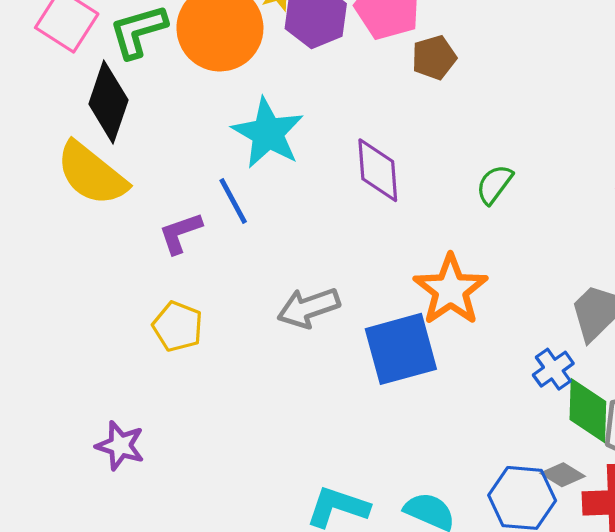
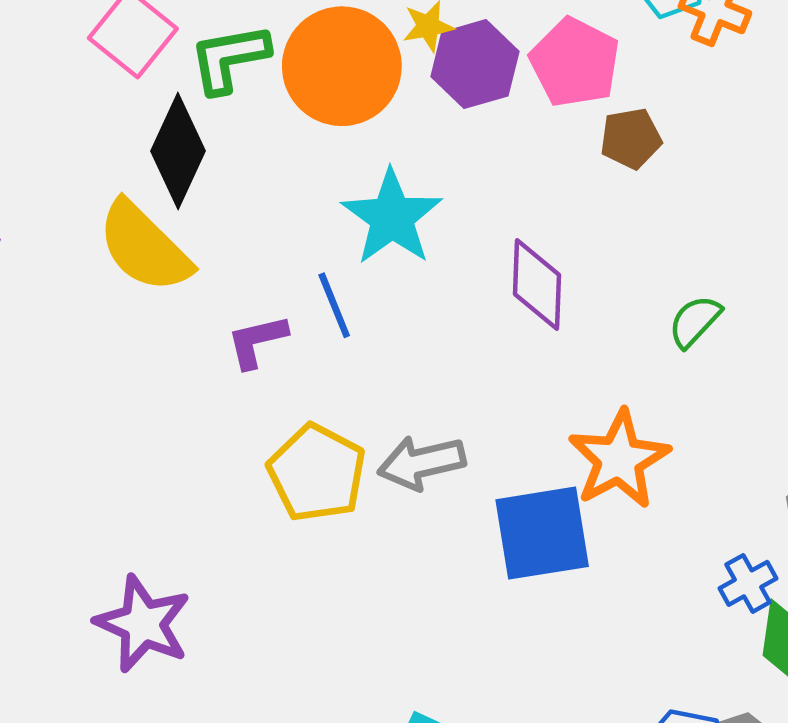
yellow pentagon: (178, 326) -> (317, 473), moved, size x1.4
purple star: (120, 446) -> (143, 624), size x1.4

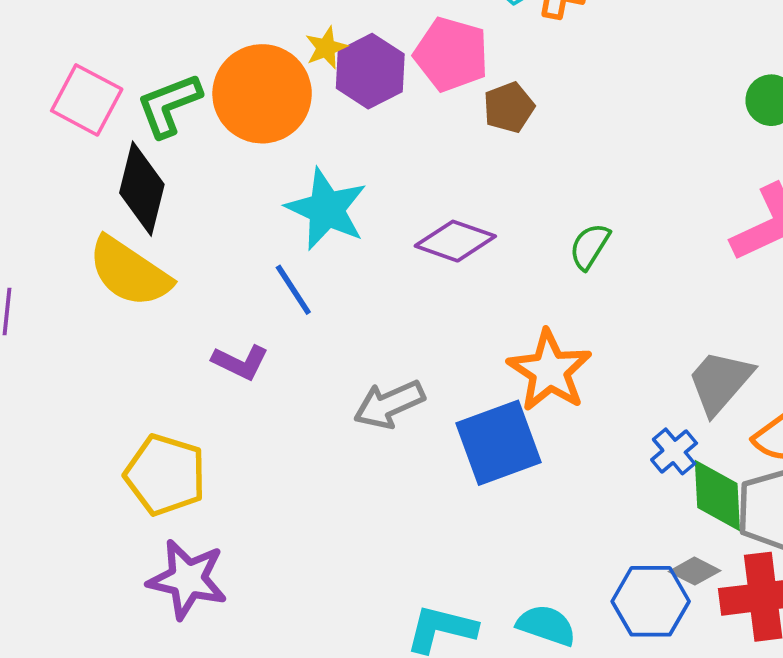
purple diamond: (537, 284) -> (455, 241), turned -62
purple L-shape: (257, 341) -> (240, 362), moved, turned -130
yellow pentagon: (317, 473) -> (165, 475), moved

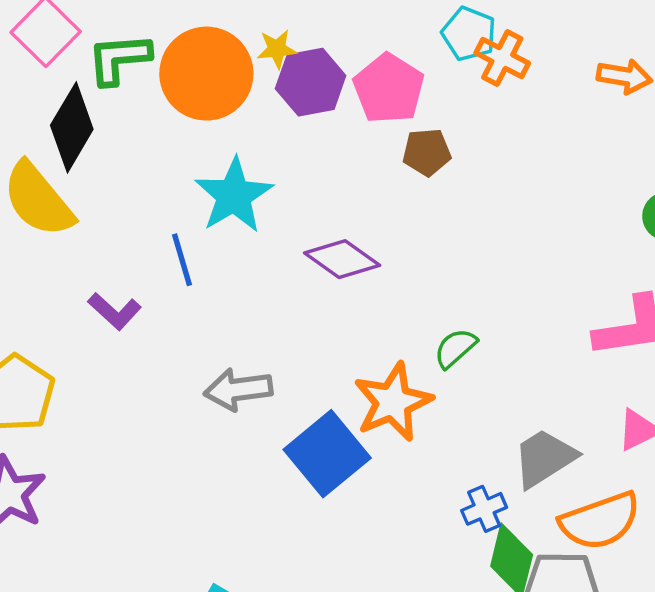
green semicircle: (590, 246) -> (455, 348), moved
blue square: (498, 443) -> (327, 454), turned -36

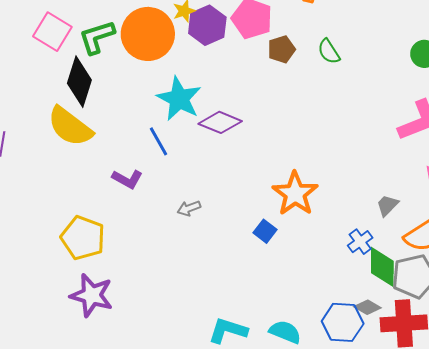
purple diamond: (342, 259) -> (220, 122), moved
green semicircle: (455, 348) -> (329, 52), moved, turned -68
gray arrow: (238, 389) -> (189, 208), moved, size x0.6
blue square: (327, 454) -> (265, 231), size x0.5
gray trapezoid: (544, 458) -> (387, 205), size x0.6

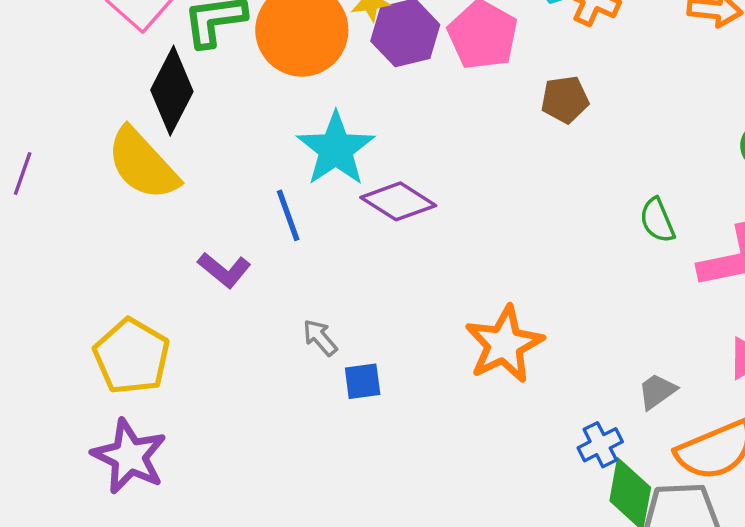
brown pentagon: (281, 49) -> (565, 99), moved
green semicircle: (329, 52) -> (657, 220), moved
gray arrow: (189, 208) -> (320, 338), turned 60
blue square: (265, 231) -> (363, 381), moved, turned 35

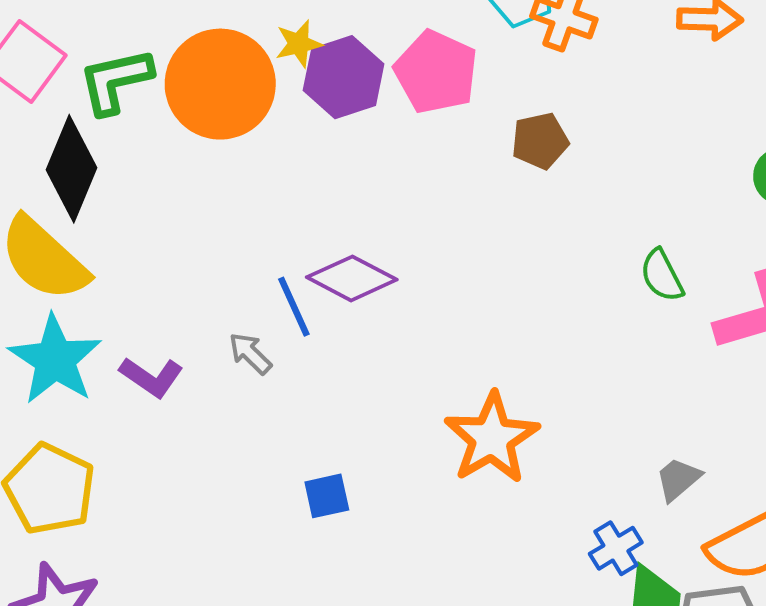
cyan star: (336, 149) -> (55, 360), moved
blue line: (288, 215) -> (294, 307), moved
gray arrow: (320, 338) -> (250, 353), moved

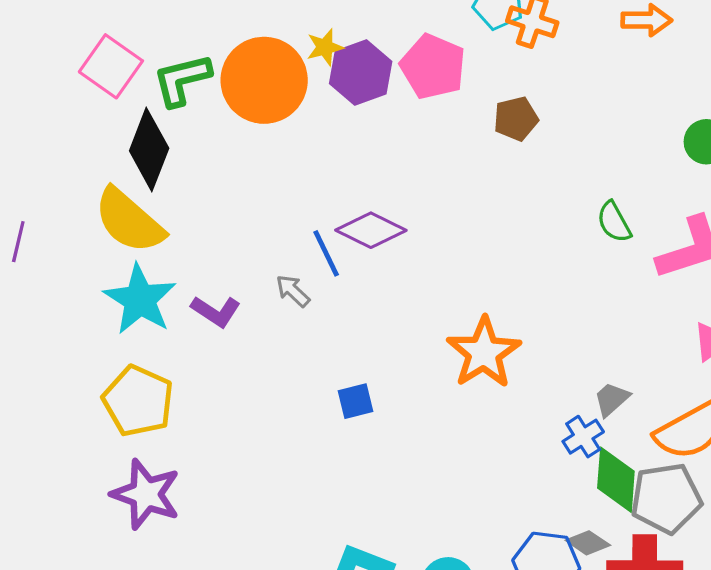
gray trapezoid: (678, 479) -> (612, 399), moved

